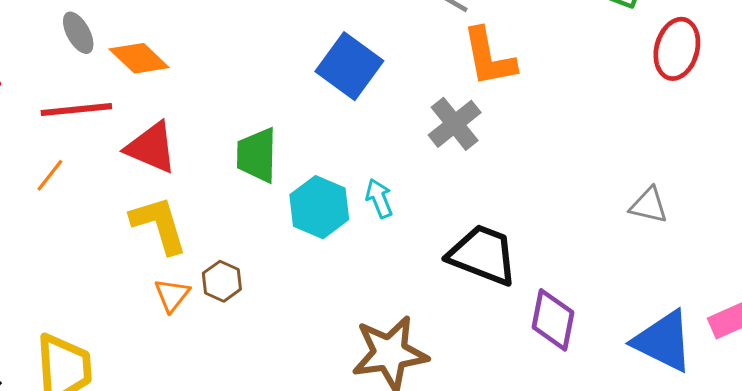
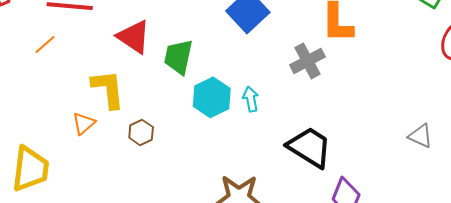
red triangle: (151, 147) -> (134, 37), moved
orange triangle: (172, 295) -> (84, 123), moved

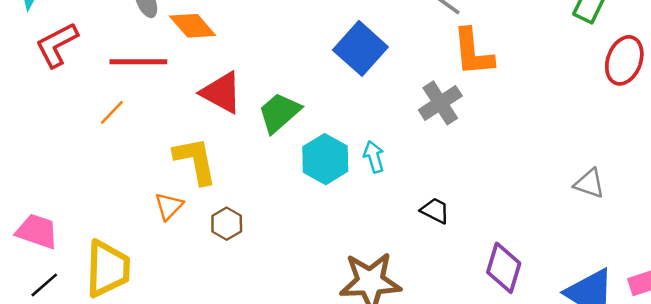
green trapezoid: (178, 57) -> (279, 113), turned 42
brown hexagon: (141, 132) -> (227, 224), moved
black trapezoid: (309, 147) -> (435, 211), moved, size x0.5

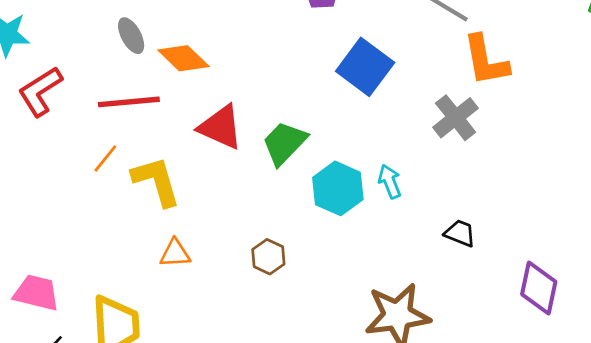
yellow L-shape: (195, 161) -> (156, 181), moved
orange triangle: (169, 206) -> (175, 253), turned 48
brown hexagon: (227, 224) -> (268, 257), moved

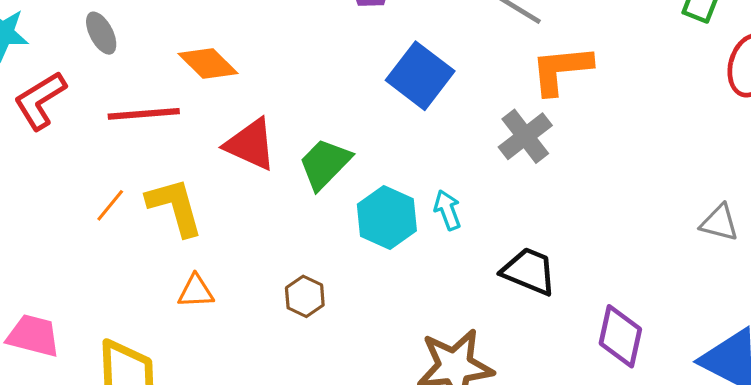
gray ellipse: (131, 36) -> (101, 33), moved
orange L-shape: (486, 60) -> (561, 70), turned 94
orange line: (105, 158) -> (110, 205), moved
black trapezoid: (460, 233) -> (529, 271), size x1.5

